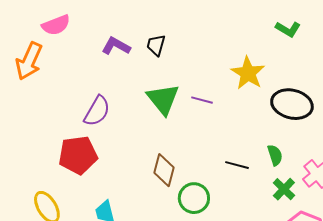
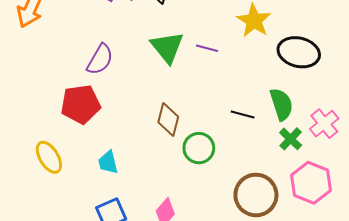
green semicircle: (275, 155) -> (281, 104), size x1.5

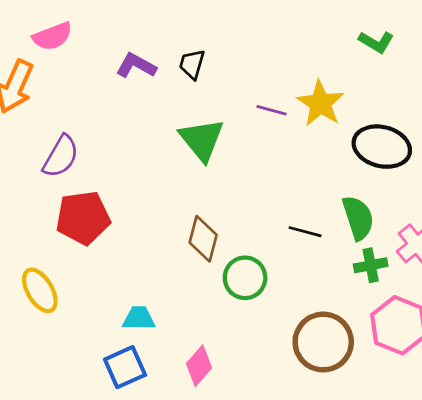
purple line: (207, 48) -> (272, 110), moved
purple semicircle: (100, 59) -> (61, 156), moved
green cross: (291, 139) -> (371, 265), turned 35
cyan trapezoid: (108, 162) -> (139, 318), moved, turned 105

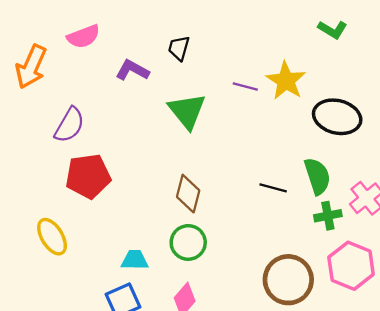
pink semicircle: (52, 36) -> (83, 37), moved
purple L-shape: (136, 66) -> (132, 70), moved
green circle: (245, 278) -> (188, 242), moved

